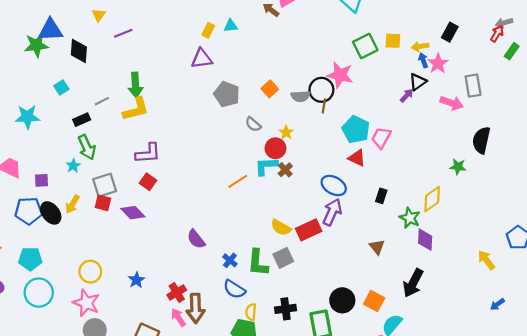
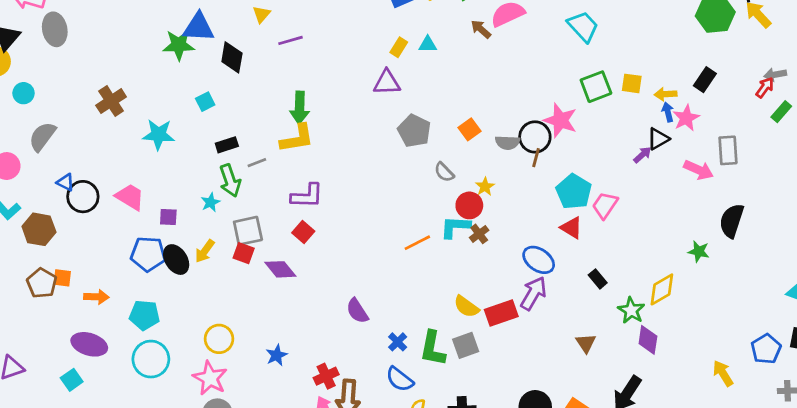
gray line: (102, 101) -> (257, 163), moved
black rectangle: (381, 196) -> (598, 279), turned -64

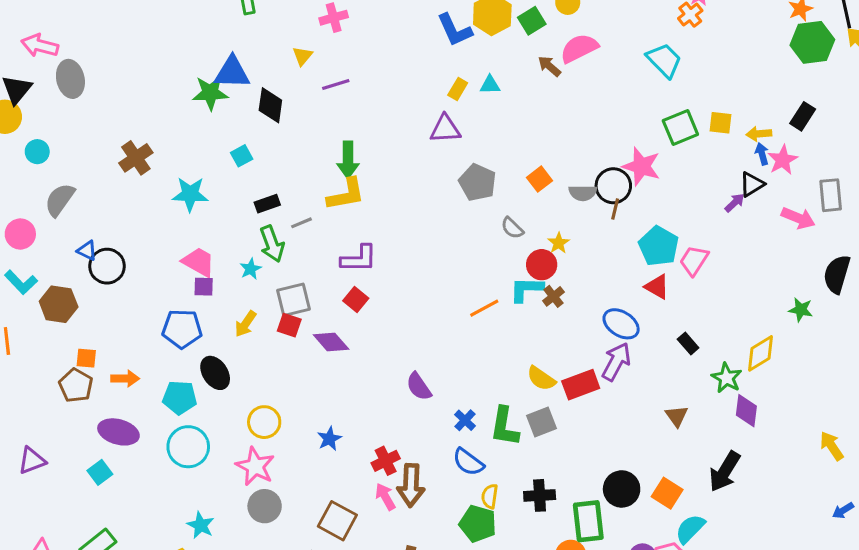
pink trapezoid: (130, 197) -> (199, 262), moved
black ellipse: (176, 260) -> (215, 373), moved
brown pentagon: (42, 283) -> (76, 385), moved

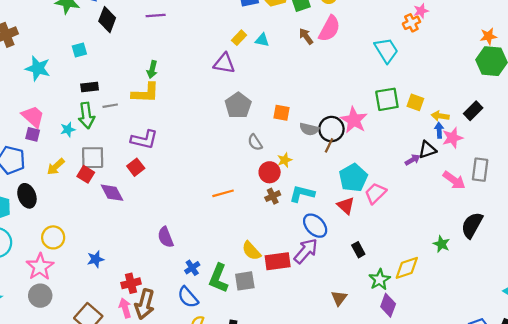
pink semicircle: (579, 48) -> (329, 29), turned 132
green arrow: (348, 160) -> (152, 70), size x0.7
orange square: (540, 179) -> (282, 113), turned 35
cyan L-shape: (526, 289) -> (302, 194), moved

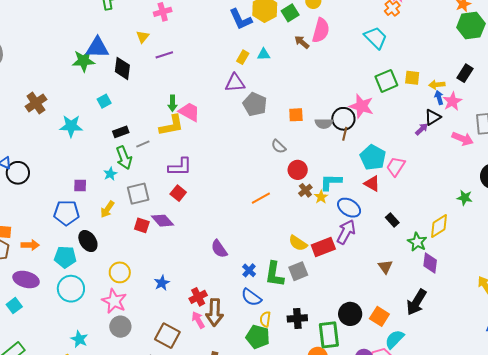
gray pentagon: (238, 105) -> (255, 104), moved
pink trapezoid: (33, 117) -> (189, 112), moved
yellow star: (285, 160) -> (321, 197), moved
red square: (86, 174) -> (142, 225), moved

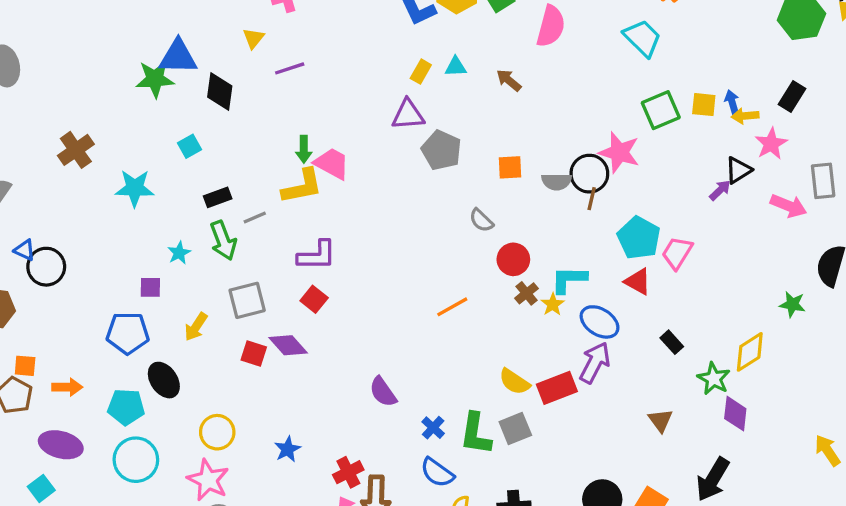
brown arrow: (302, 42) -> (509, 80), moved
blue arrow: (439, 98) -> (732, 102), moved
cyan star: (110, 174) -> (179, 253), moved

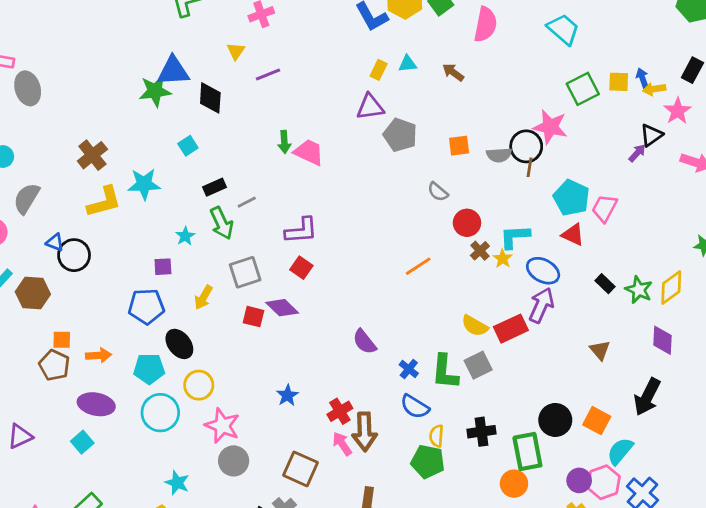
yellow L-shape: (302, 186) -> (104, 202), moved
green star: (714, 379) -> (639, 290), moved
yellow circle: (217, 432) -> (199, 385), moved

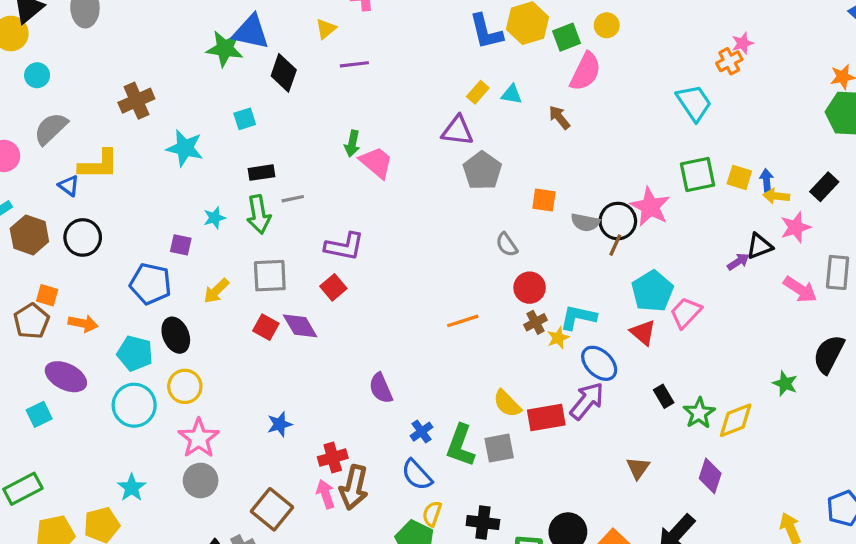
pink semicircle: (485, 24) -> (585, 72), moved
yellow L-shape: (104, 202) -> (99, 165), moved
black circle: (74, 255) -> (83, 237), moved

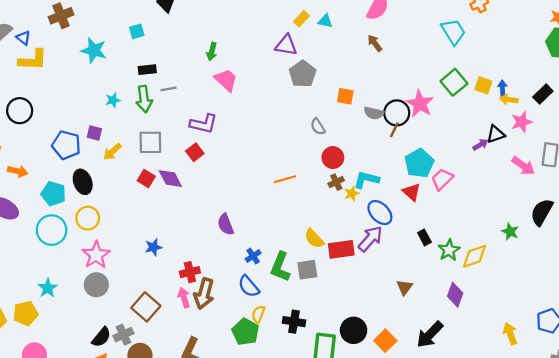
brown arrow: (559, 117) -> (375, 43), moved
pink trapezoid: (376, 162) -> (226, 80), moved
green square: (697, 175) -> (454, 82), turned -30
blue triangle: (69, 186) -> (23, 38), moved
purple square: (181, 245) -> (94, 133), moved

